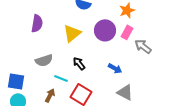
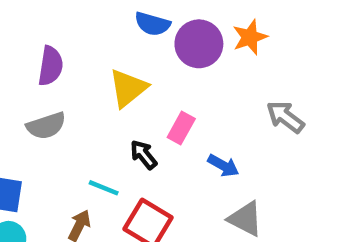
purple circle: (105, 30) -> (199, 44), moved
pink rectangle: (127, 32) -> (181, 128), moved
gray semicircle: (44, 60) -> (46, 126), moved

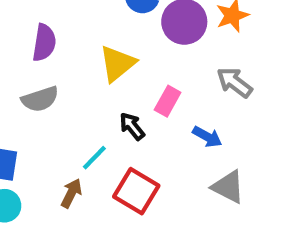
gray arrow: (285, 117) -> (234, 82), moved
cyan line: (104, 188) -> (94, 158), turned -68

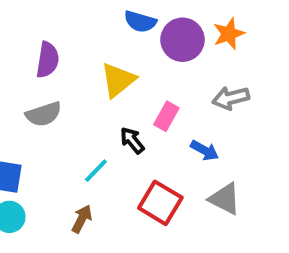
gray arrow: (234, 82) -> (231, 98), turned -51
red square: (136, 191) -> (160, 203), moved
brown arrow: (71, 193) -> (82, 219), moved

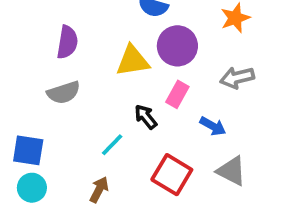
purple circle: (182, 40) -> (177, 46), moved
yellow triangle: (118, 80) -> (133, 61), turned 30

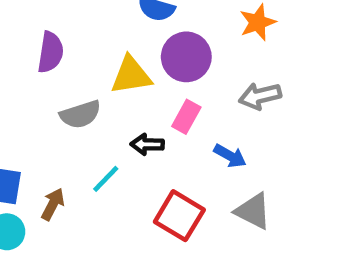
gray semicircle: (64, 93) -> (80, 114), moved
black arrow: (146, 117) -> (147, 144), turned -50
brown arrow: (99, 190) -> (53, 204), moved

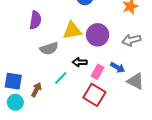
purple circle: (186, 57) -> (98, 35), moved
pink rectangle: (186, 117) -> (98, 72), moved
gray triangle: (253, 211) -> (136, 81), moved

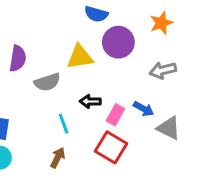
purple semicircle: (35, 20) -> (18, 58), moved
purple circle: (98, 35) -> (118, 42), moved
cyan line: (61, 78) -> (64, 124), turned -64
brown arrow: (36, 90) -> (58, 158), moved

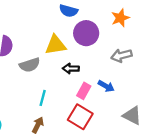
black arrow: (90, 101) -> (71, 68), moved
cyan line: (64, 124) -> (43, 98), turned 35
gray triangle: (169, 128) -> (132, 116), moved

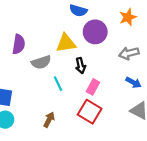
black arrow: (71, 68) -> (81, 66), turned -104
blue arrow: (106, 86) -> (133, 82), moved
cyan line: (43, 98) -> (58, 84), moved, turned -40

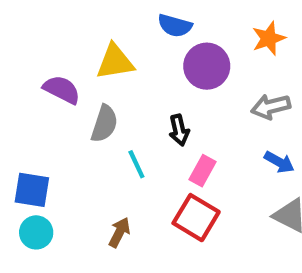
yellow triangle: (66, 43) -> (115, 62), moved
purple semicircle: (19, 44) -> (62, 90), turned -72
gray semicircle: (41, 62) -> (104, 124), turned -54

